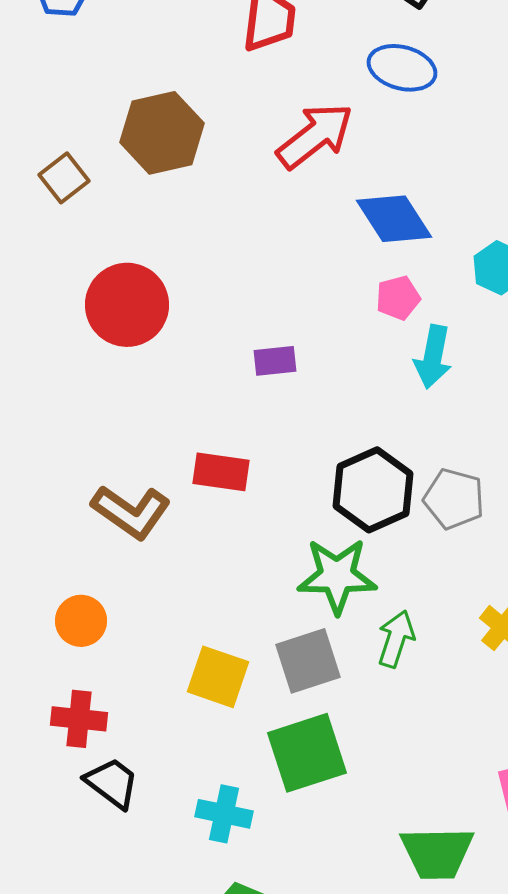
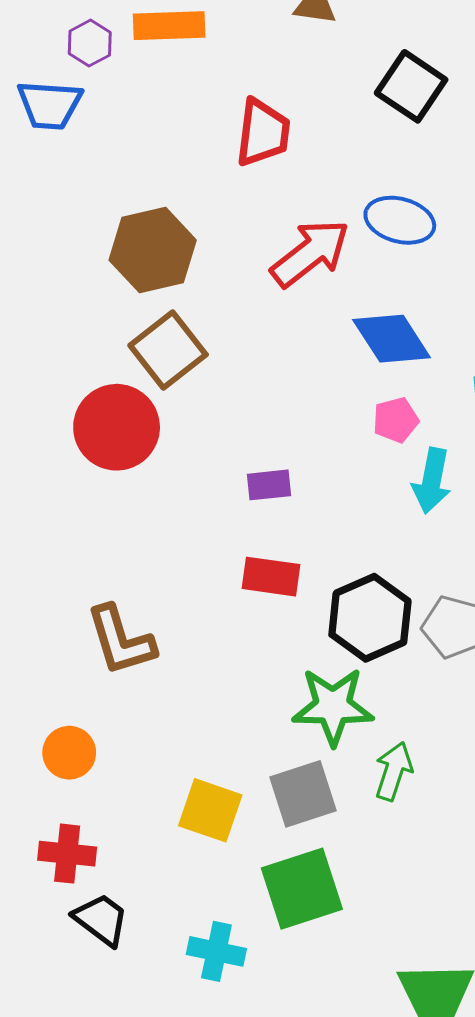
blue ellipse: (402, 68) -> (400, 220), moved
brown square: (64, 178) -> (168, 350), moved, size x1.5
red rectangle: (221, 472) -> (271, 577), moved
brown L-shape: (131, 512) -> (121, 640), turned 38

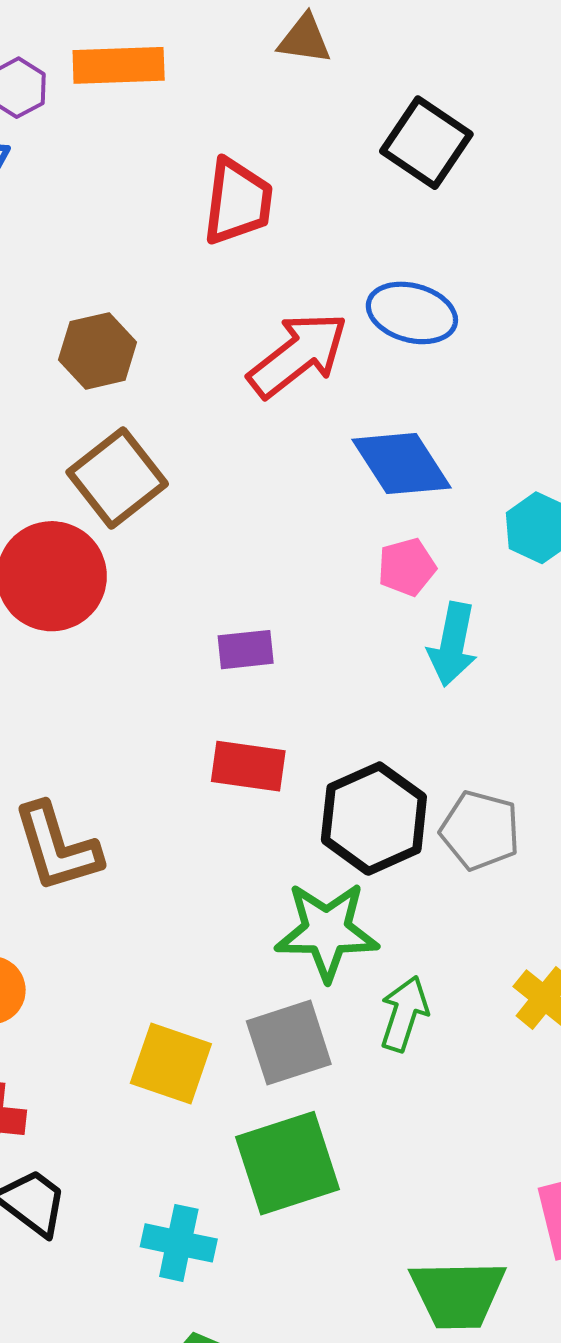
brown hexagon: (153, 250) -> (98, 351), size x0.7

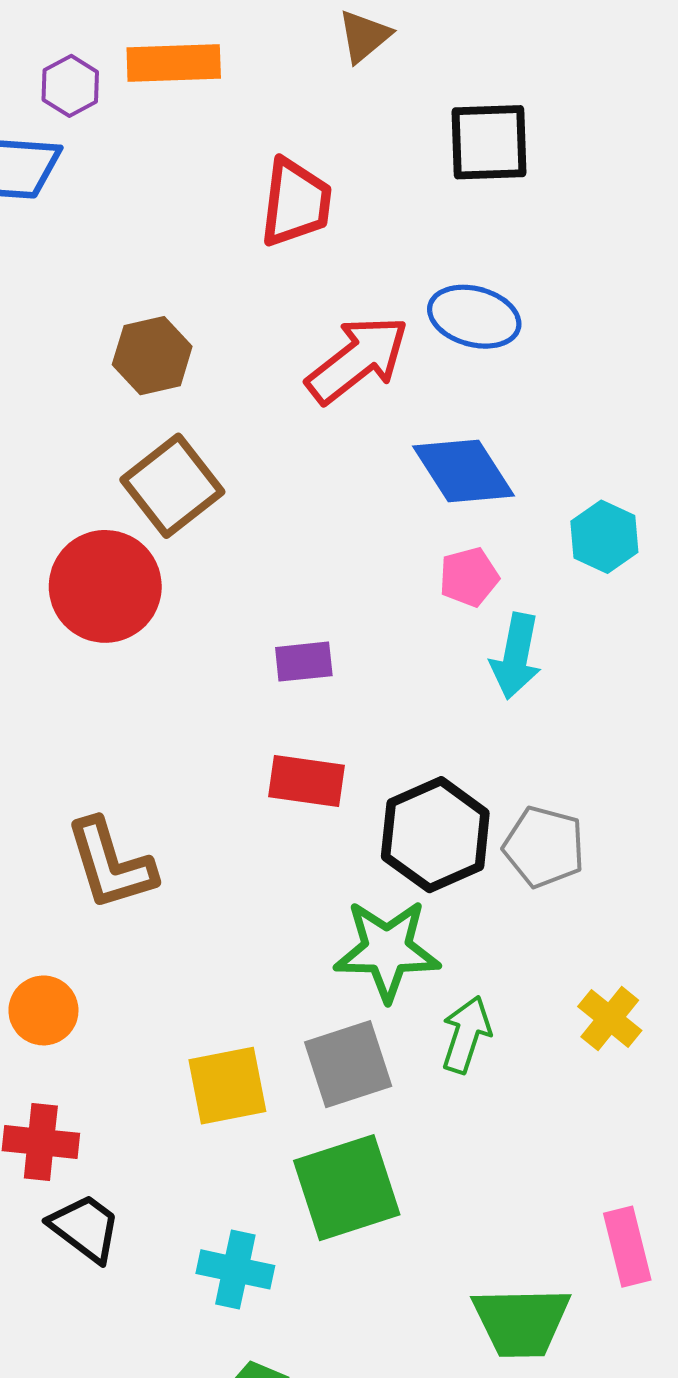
brown triangle: (305, 39) -> (364, 36), turned -48
black square: (426, 143) -> (489, 142), turned -36
yellow square: (171, 1064) -> (227, 1086), turned -30

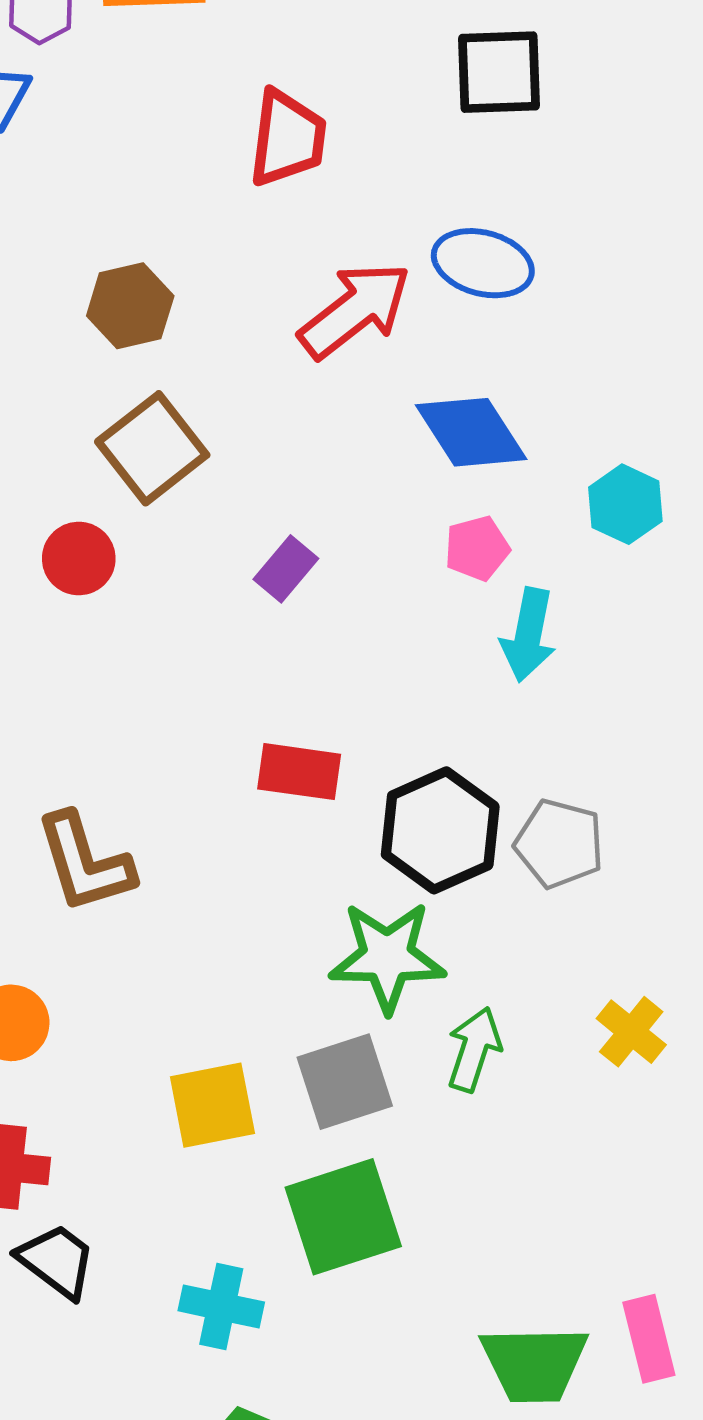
red circle: (105, 586) -> (79, 559), size x0.6
purple rectangle: (304, 662) -> (286, 569), moved, turned -44
pink rectangle: (627, 1247) -> (649, 1339), moved

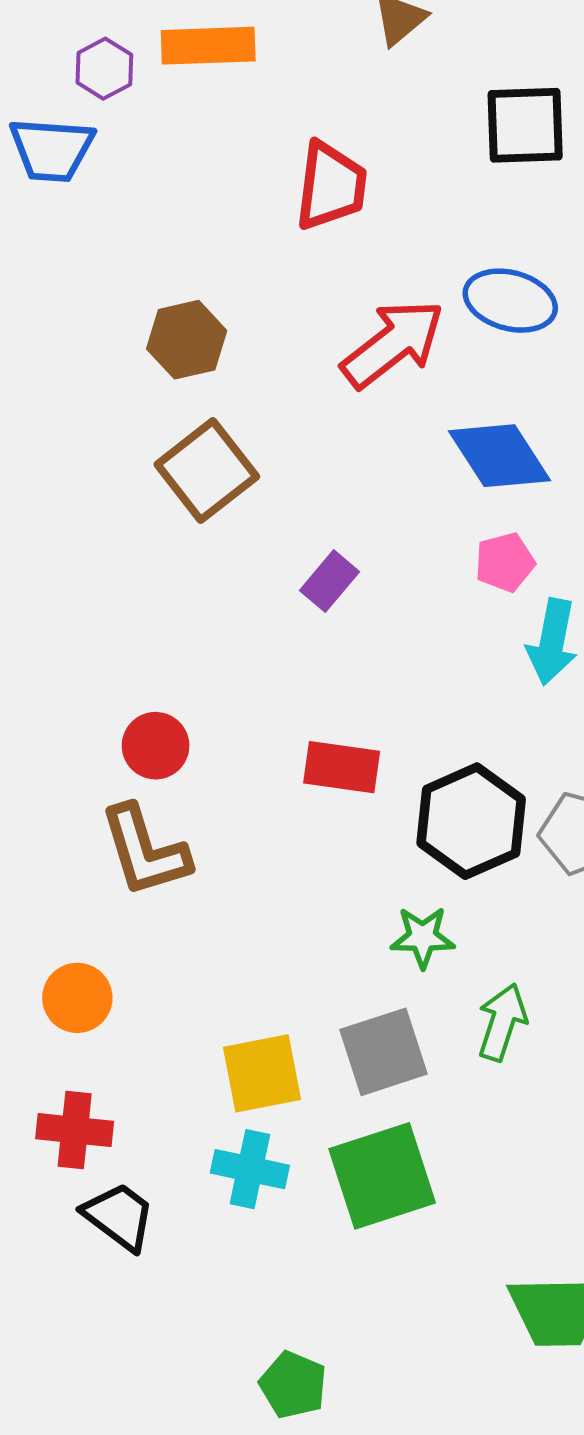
red circle: (79, 559) -> (156, 746), moved
green star: (387, 957) -> (423, 937), size x0.6
cyan cross: (221, 1306) -> (250, 1169), moved

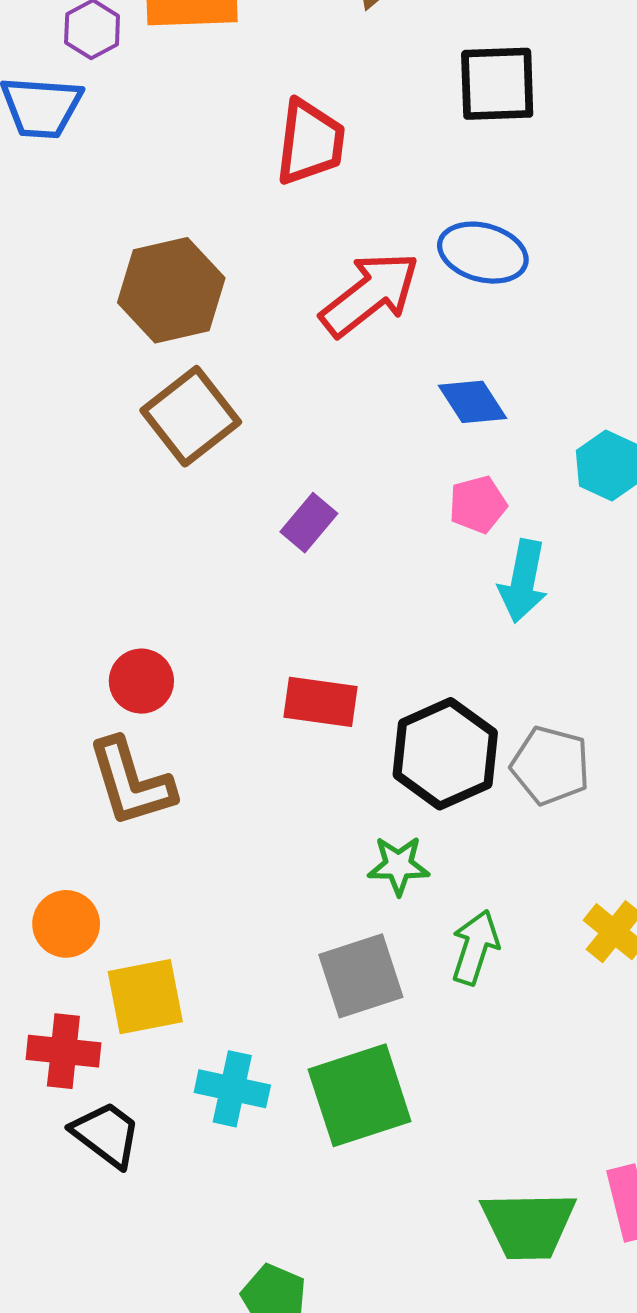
brown hexagon: (187, 340) -> (171, 290), size x1.4
blue diamond: (499, 456) -> (473, 402), size x0.7
yellow square: (262, 1073) -> (145, 997), moved

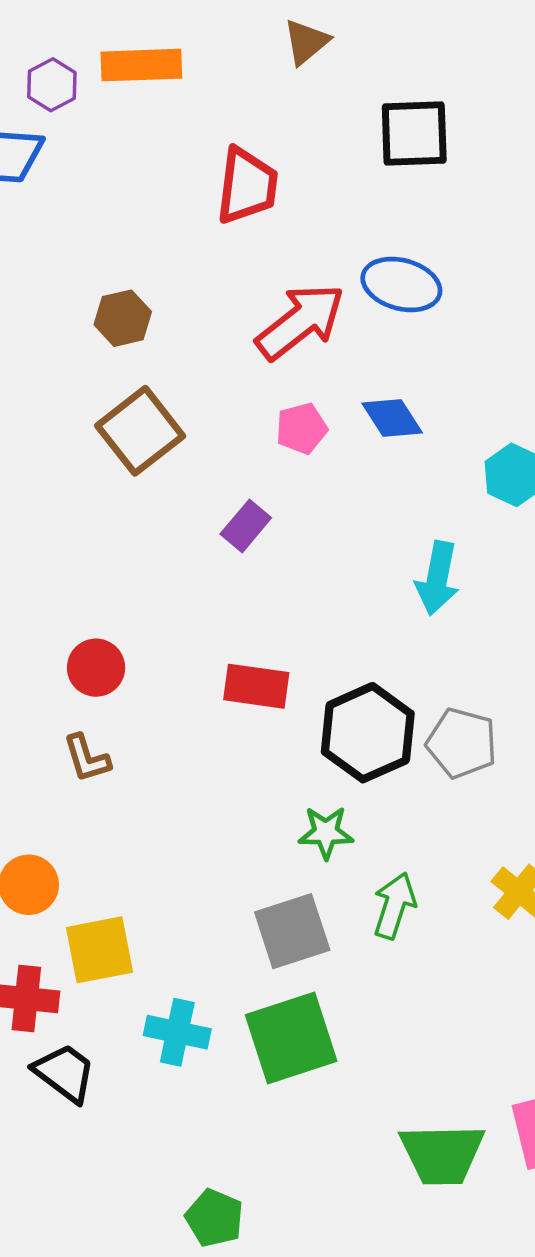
brown hexagon: (171, 290) -> (123, 318), size x0.6
pink pentagon: (478, 504) -> (302, 428), moved
brown L-shape: (131, 782) -> (87, 758), size x0.6

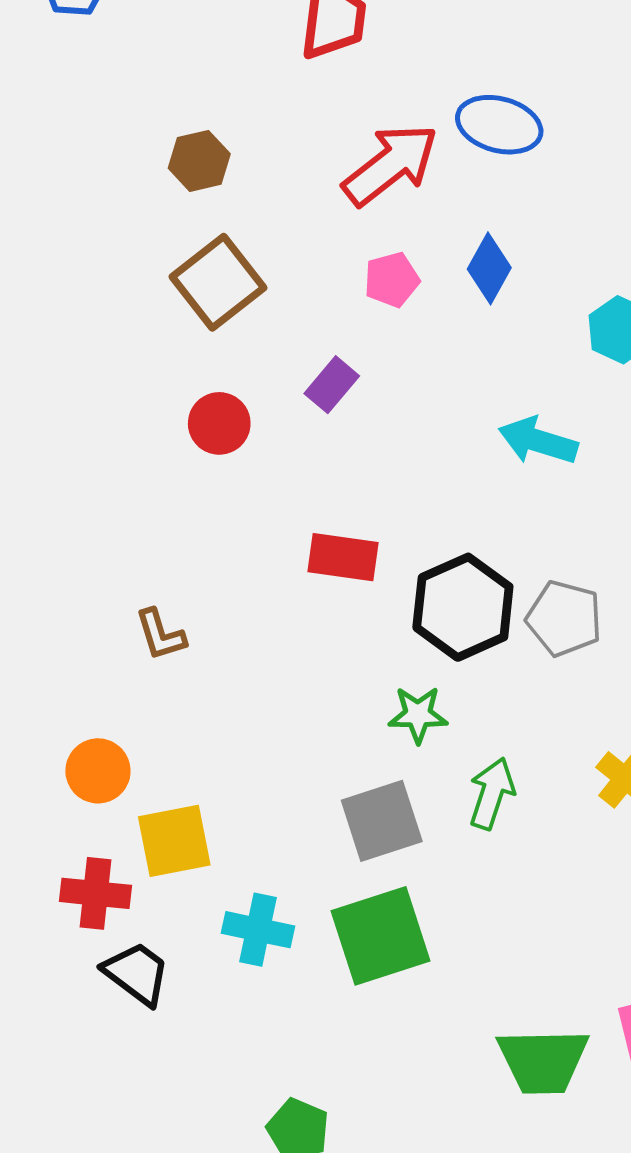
blue diamond: (392, 418) -> (489, 268), turned 62
cyan arrow: (437, 578) -> (538, 441), turned 96
red circle: (96, 668) -> (219, 423), moved

